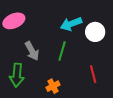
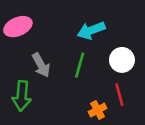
white circle: (95, 32) -> (122, 60), moved
orange cross: (53, 86) -> (98, 110), moved

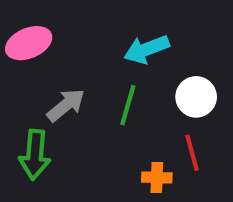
gray arrow: (41, 65) -> (66, 105), turned -100
orange cross: (98, 110) -> (157, 178), turned 30

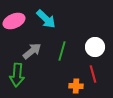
cyan arrow: (146, 49) -> (46, 19), moved, turned -115

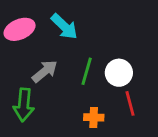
white circle: (95, 47) -> (119, 73), moved
orange cross: (76, 86) -> (94, 117), moved

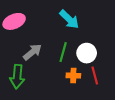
cyan arrow: (64, 27) -> (69, 19), moved
orange cross: (94, 117) -> (73, 76), moved

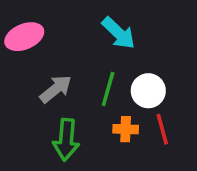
green arrow: (17, 77) -> (66, 140), moved

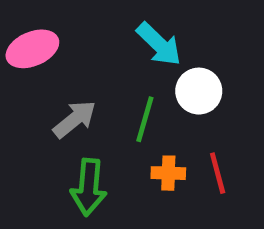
white circle: (148, 91) -> (199, 91), moved

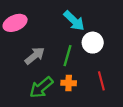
orange cross: (168, 173) -> (69, 83), moved
green arrow: (89, 187) -> (41, 87), turned 45

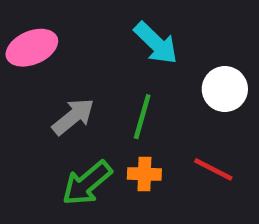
white circle: (93, 43) -> (225, 89), moved
red line: (101, 81) -> (213, 169), turned -48

